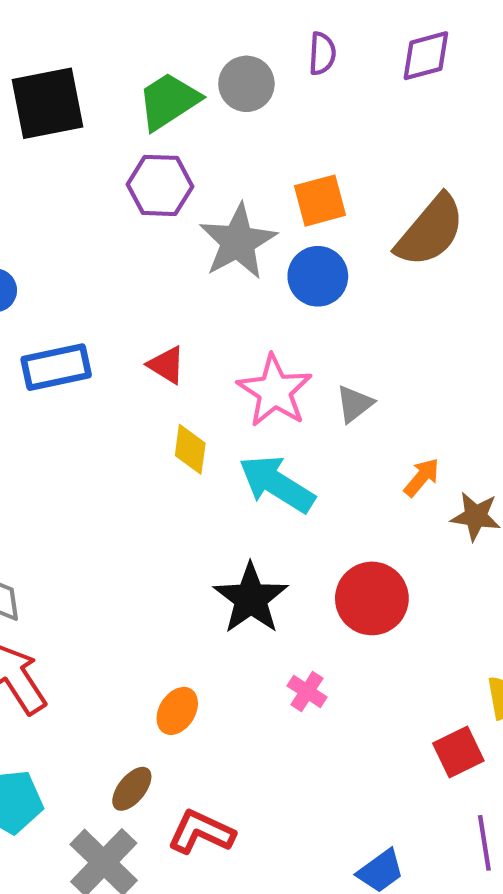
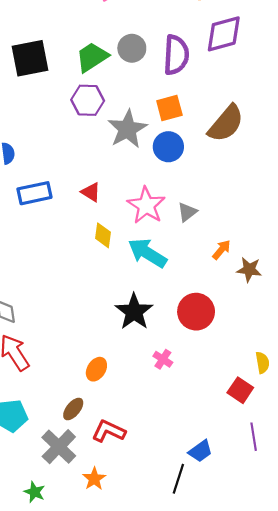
purple semicircle: (322, 54) -> (176, 55), moved, size x1.8
purple diamond: (426, 56) -> (224, 34), size x1.4
red square: (458, 752) -> (240, 390), turned -30

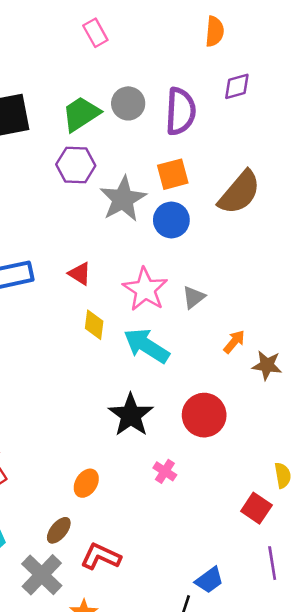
purple diamond: (224, 34) -> (237, 86), size x0.6

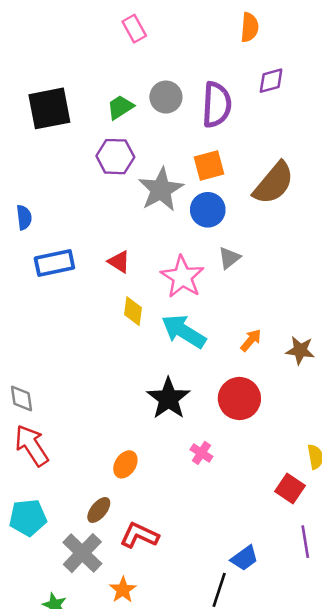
green trapezoid: (81, 114) -> (120, 107), size x0.7
gray triangle: (194, 297) -> (229, 258), moved
orange arrow: (234, 342) -> (251, 340), moved

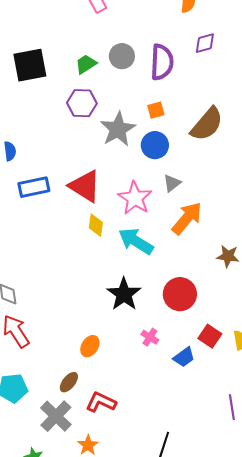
orange square: (209, 165) -> (156, 110), size x0.7
red triangle: (119, 262) -> (85, 186), size x1.8
orange arrow: (251, 340) -> (187, 218), moved, size x1.8
red square: (290, 488) -> (210, 336), moved
blue trapezoid: (244, 558) -> (184, 357), moved

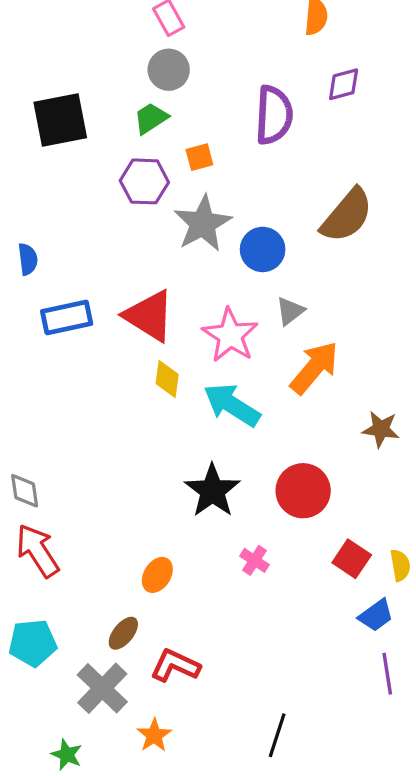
gray circle: (122, 56) -> (169, 70), moved
orange square: (156, 110) -> (199, 157), moved
blue trapezoid: (184, 357) -> (376, 615), moved

